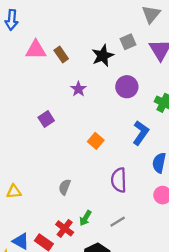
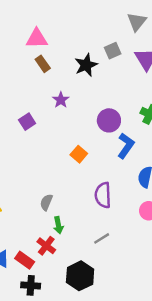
pink triangle: (36, 50) -> (37, 39), moved
purple circle: (127, 87) -> (109, 120), moved
purple square: (46, 119) -> (27, 122), moved
green arrow: (85, 218) -> (58, 225), moved, turned -42

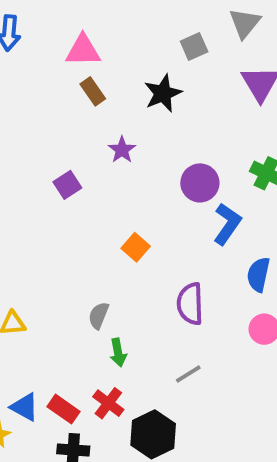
gray square: (113, 51) -> (194, 47), moved
orange square: (79, 154) -> (136, 247), moved
red cross: (46, 246) -> (108, 403), moved

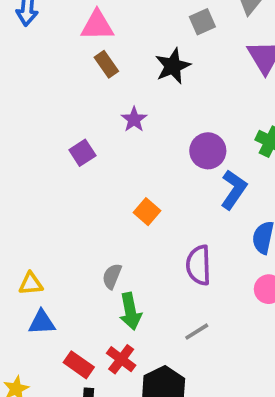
green arrow: (118, 353) -> (130, 311), size x1.4
blue triangle: (25, 407) -> (42, 322), moved, turned -32

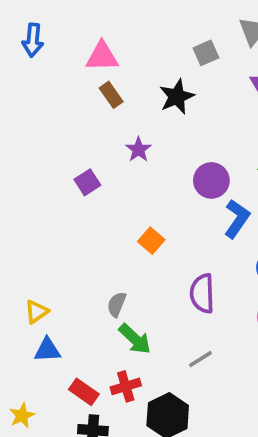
yellow triangle: (31, 284) -> (36, 312), turned -30
green arrow: (130, 311) -> (135, 339), turned -36
red cross: (121, 359) -> (126, 386), turned 36

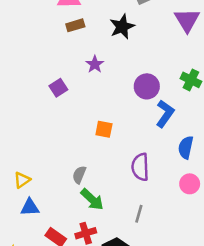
brown rectangle: (111, 95) -> (75, 25), turned -72
orange square: (151, 241) -> (104, 129), turned -30
gray line: (200, 359) -> (139, 214), turned -42

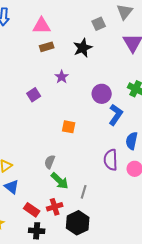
purple semicircle: (140, 167) -> (111, 160), moved
blue triangle: (30, 207) -> (12, 187), turned 42
gray line: (139, 214) -> (84, 192), moved

